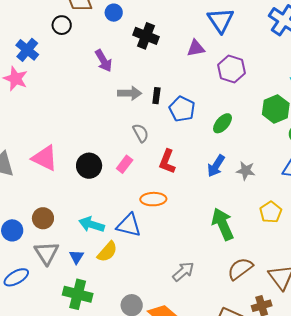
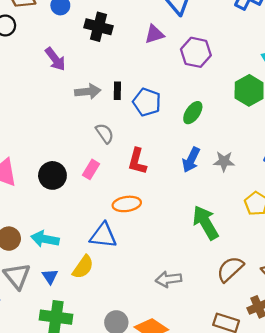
cyan arrow: (92, 224) -> (45, 239), moved
gray arrow: (183, 272) -> (169, 279), turned -140

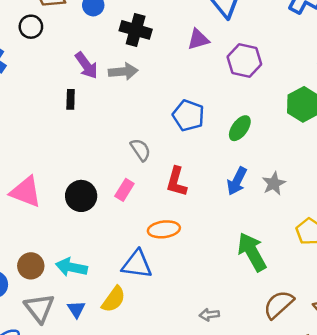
gray arrow: (88, 91) -> (123, 71), moved
black rectangle: (117, 91) -> (71, 99), moved
gray star: (224, 161) -> (274, 184), turned -30
gray arrow: (169, 279) -> (209, 315), size x0.7

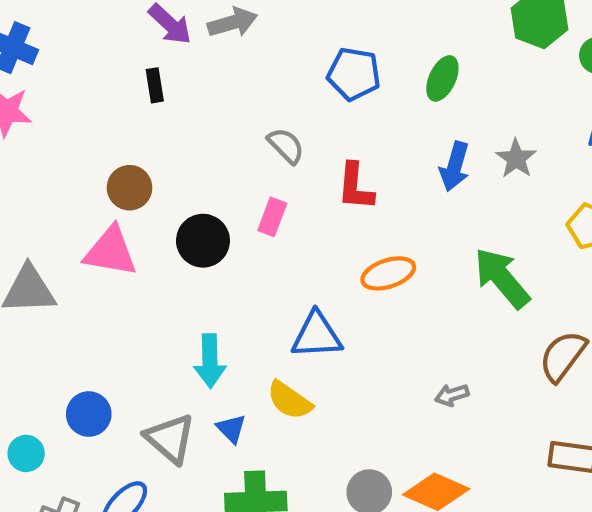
orange ellipse: (164, 229) -> (388, 273), moved
brown circle: (31, 266) -> (130, 188), moved
cyan arrow: (71, 267) -> (210, 361), turned -92
yellow semicircle: (114, 299) -> (290, 400), turned 100

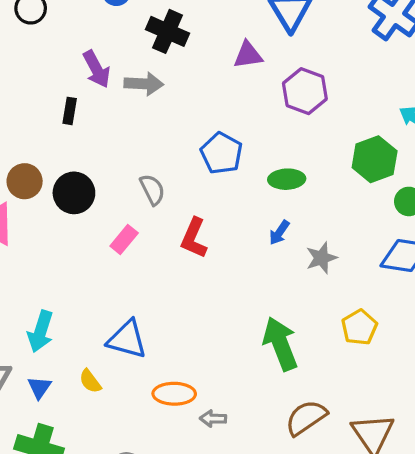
green ellipse: (442, 78) -> (287, 179), turned 44
blue arrow: (455, 166) -> (279, 233), moved, size x0.7
black circle: (203, 241) -> (74, 193), moved
orange ellipse: (388, 273) -> (174, 394), moved
yellow semicircle: (290, 400) -> (90, 381), size x0.7

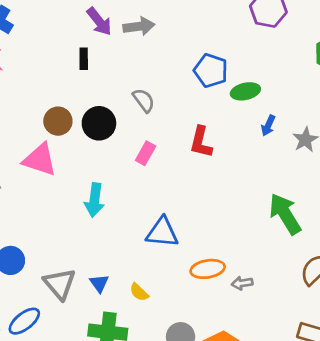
green ellipse: (287, 179) -> (245, 91), moved
gray semicircle: (152, 190) -> (144, 100), moved
cyan arrow: (41, 331) -> (94, 200), moved
yellow semicircle: (90, 381) -> (139, 292), moved

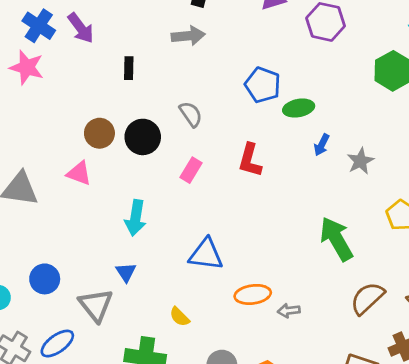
purple arrow: (99, 21) -> (81, 28), moved
pink triangle: (40, 160) -> (79, 173), size x0.7
blue triangle: (99, 283) -> (126, 272), moved

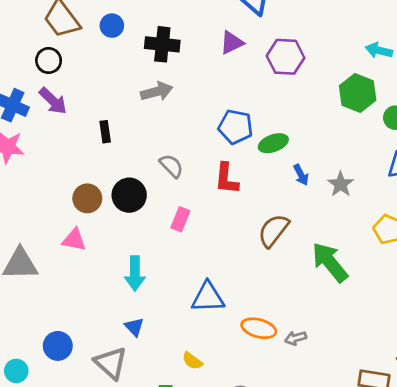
blue arrow: (322, 145) -> (301, 175), turned -45
red L-shape: (250, 160) -> (226, 179), moved
orange ellipse: (253, 294) -> (259, 328), turned 32
brown semicircle: (367, 298) -> (273, 231), moved

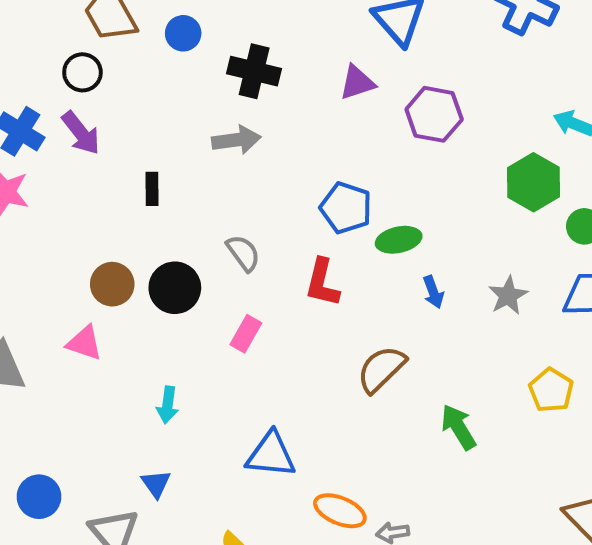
gray star: (341, 184) -> (508, 296), moved
green arrow: (330, 262) -> (458, 427), size x0.7
cyan arrow: (135, 274) -> (168, 405), size x0.7

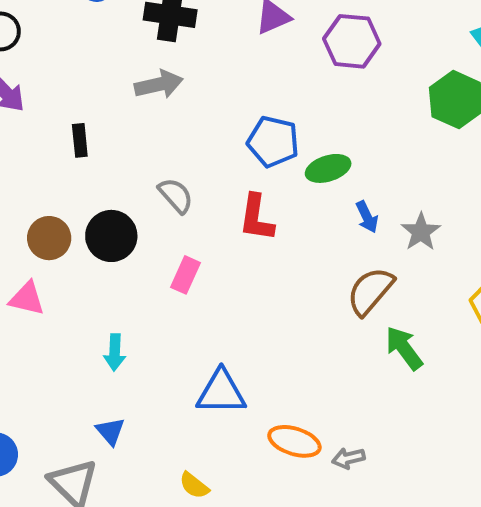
gray star: (508, 296) -> (421, 232), moved
brown semicircle: (381, 369) -> (370, 291), moved

